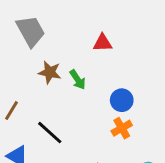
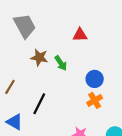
black line: (50, 133) -> (39, 104), turned 75

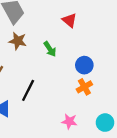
red triangle: (80, 35) -> (69, 20), turned 42
brown star: (39, 58) -> (18, 41), moved

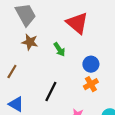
red triangle: (69, 20) -> (77, 23), size x1.6
black line: (28, 90) -> (51, 92), moved

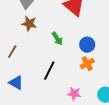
green arrow: (59, 49) -> (57, 39), moved

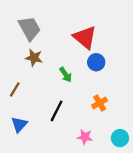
blue circle: (87, 45) -> (96, 62), moved
blue triangle: (16, 83) -> (19, 124), turned 42

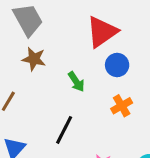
red triangle: (85, 37) -> (102, 32), turned 45
orange cross: (100, 103) -> (122, 106), moved

